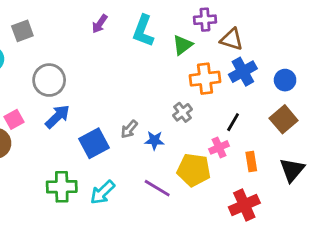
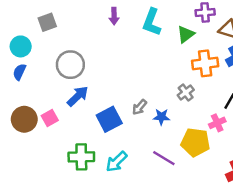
purple arrow: (100, 24) -> (114, 16), turned -35
pink square: (14, 119) -> (50, 118), moved

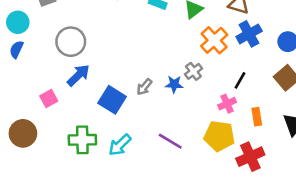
orange cross: (205, 63) -> (214, 40), turned -35
blue star: (161, 117) -> (174, 84), moved
brown circle: (24, 119) -> (23, 133), moved
blue square: (109, 119) -> (112, 100), turned -30
yellow pentagon: (195, 142) -> (219, 136), moved

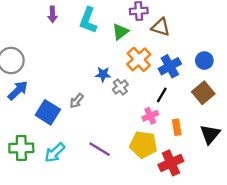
blue cross: (249, 34) -> (170, 66), moved
blue star: (174, 84) -> (103, 74), moved

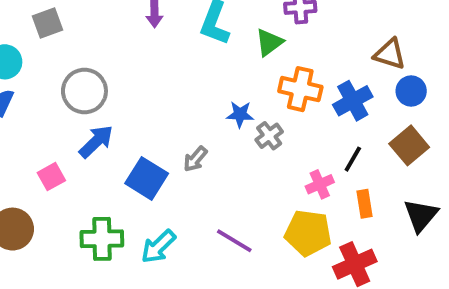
brown triangle: (161, 27) -> (390, 54), moved
orange cross: (139, 59) -> (300, 89), turned -35
black line: (162, 95) -> (353, 159), moved

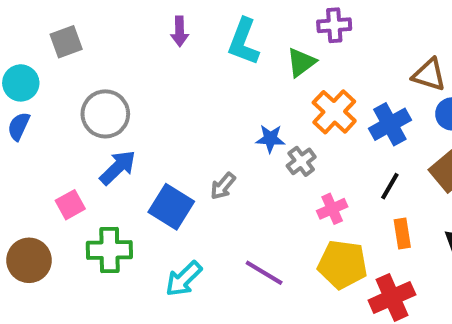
orange cross: (300, 89) -> (334, 112), turned 30
pink cross: (320, 184) -> (332, 209), moved
green cross: (102, 239) -> (109, 250), moved

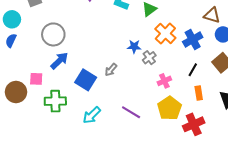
pink square: (70, 205) -> (36, 79), turned 32
brown circle: (29, 260) -> (16, 92), moved
yellow pentagon: (342, 264) -> (169, 108), turned 30

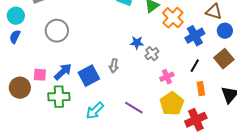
orange cross: (165, 33) -> (173, 18), moved
blue arrow: (59, 61) -> (63, 72), moved
gray arrow: (111, 70) -> (114, 66), turned -32
blue square: (86, 80) -> (89, 76), turned 30

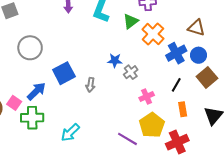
blue circle: (225, 31) -> (198, 55), moved
pink square: (40, 75) -> (14, 103), moved, turned 32
blue square: (89, 76) -> (64, 73), moved
purple line: (134, 108) -> (128, 139), moved

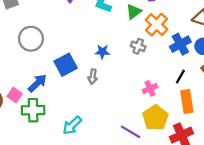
blue star: (115, 60) -> (102, 52), moved
gray cross: (131, 72) -> (138, 46), moved, turned -32
orange rectangle: (183, 109) -> (187, 102), size x1.5

